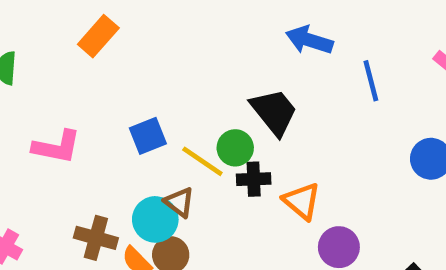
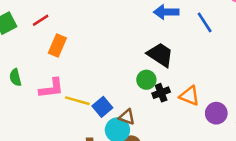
blue square: (148, 136) -> (102, 107), moved
pink L-shape: (57, 147) -> (51, 88), moved
yellow line: (202, 161) -> (77, 101), moved

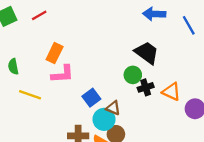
orange rectangle: (57, 46) -> (55, 53), moved
pink L-shape: (51, 88) -> (62, 74), moved
yellow line: (77, 101) -> (30, 95), moved

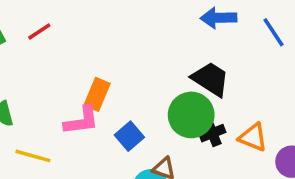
orange rectangle: (55, 53) -> (97, 94), moved
green circle: (133, 75) -> (191, 115), size x1.6
blue square: (91, 98) -> (129, 136), moved

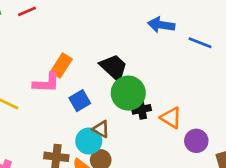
blue line: (273, 32) -> (200, 43), turned -45
black trapezoid: (211, 79) -> (114, 67), moved

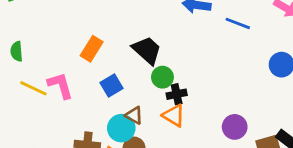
pink L-shape: (46, 83) -> (60, 85), moved, turned -108
green circle: (128, 93) -> (162, 77), size x0.6
orange triangle: (171, 118) -> (174, 115), moved

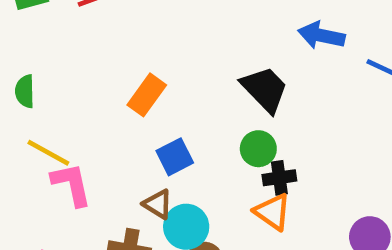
black trapezoid: (147, 50) -> (265, 89), moved
pink L-shape: (60, 85) -> (72, 184), moved
brown triangle: (134, 115) -> (158, 204), moved

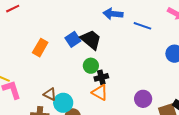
blue square: (175, 157) -> (73, 39), moved

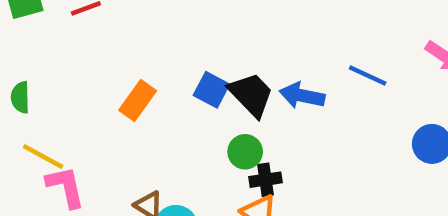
blue arrow: (113, 14) -> (302, 96), moved
blue square: (73, 39) -> (211, 90), turned -35

